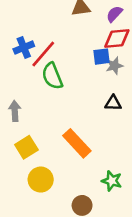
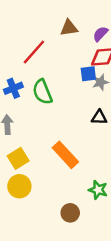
blue cross: (24, 48) -> (13, 88), moved
red line: (43, 54) -> (34, 52), moved
yellow circle: (41, 180) -> (19, 186), moved

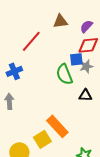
green semicircle: (42, 92) -> (64, 74), moved
yellow square: (18, 158) -> (42, 139), moved

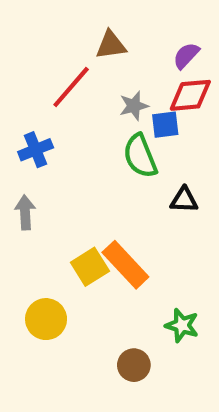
brown triangle: (60, 21) -> (111, 45), moved
gray star: (86, 66) -> (134, 106), moved
yellow square: (42, 139) -> (90, 267), moved

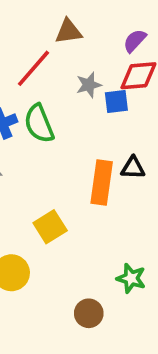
green semicircle: (140, 156) -> (39, 124), moved
orange rectangle: (125, 265) -> (102, 183), moved, turned 51

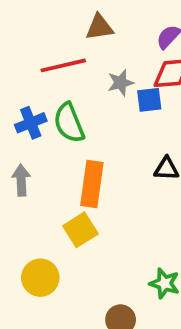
red line: (33, 68) -> (63, 65), turned 36
orange rectangle: (102, 183) -> (92, 184), moved

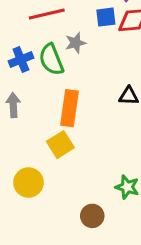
gray star: (121, 83) -> (76, 43), moved
blue square: (149, 100) -> (106, 17), moved

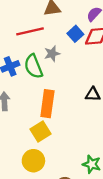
blue square: (106, 17) -> (75, 34), turned -35
yellow circle: (28, 183) -> (33, 161), moved

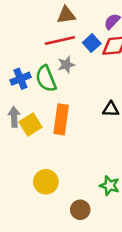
red line: (30, 31) -> (60, 41), moved
yellow square: (40, 132) -> (31, 125), moved

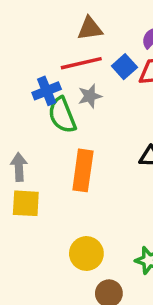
blue cross: (20, 79) -> (47, 91), moved
yellow square: (31, 125) -> (26, 203), moved, turned 35
yellow circle: (46, 182) -> (86, 254), moved

